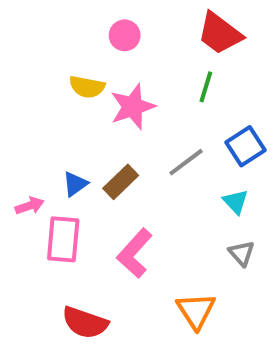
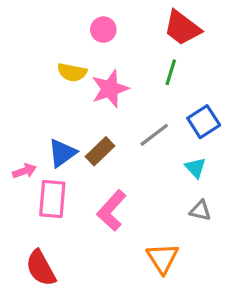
blue triangle: (75, 184) -> (62, 153), size x1.4
gray triangle: (242, 253) -> (200, 211), turned -35
red semicircle: (85, 323) -> (41, 268), moved, turned 42

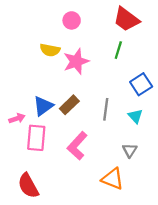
gray line: (154, 135) -> (106, 109), moved, turned -45
gray triangle: (200, 211) -> (130, 150), moved, turned 49
orange triangle: (163, 258) -> (113, 179), turned -35

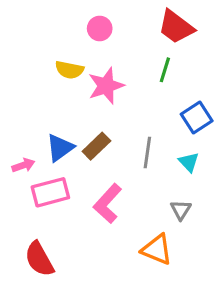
pink rectangle: (36, 138) -> (50, 192), turned 70

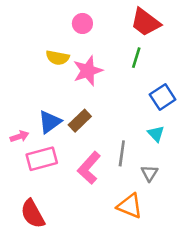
gray line: (147, 153) -> (122, 153), moved

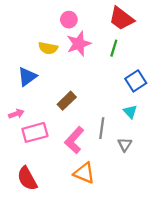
pink star: (88, 71) -> (79, 44), moved
blue triangle: (50, 122) -> (27, 77), moved
orange triangle: (130, 206) -> (84, 173), moved

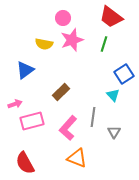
cyan triangle: (130, 112) -> (113, 95), moved

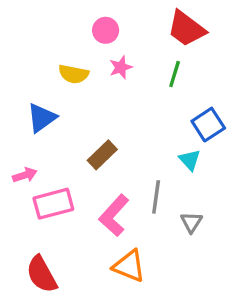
pink star: (72, 40) -> (121, 67), size x0.6

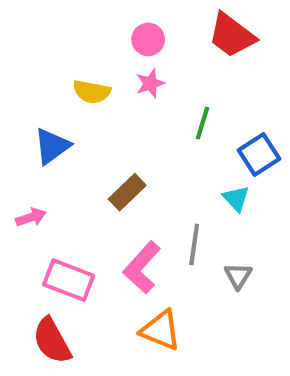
pink circle: (106, 30) -> (148, 39), moved
green line: (175, 74) -> (203, 123), moved
pink rectangle: (53, 204) -> (69, 280), moved, turned 36

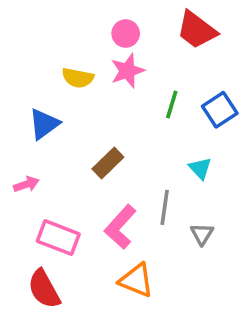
pink star: (150, 83) -> (127, 71), size x1.4
blue square: (259, 155) -> (220, 110), moved

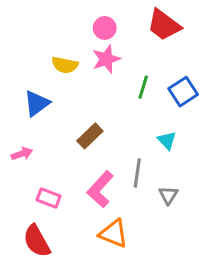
pink rectangle: (58, 238) -> (49, 198), size x0.7

